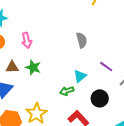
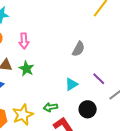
gray semicircle: (82, 40) -> (78, 49), turned 35
green arrow: (67, 91) -> (50, 107), moved

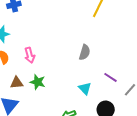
cyan triangle: (71, 84) -> (85, 88), turned -32

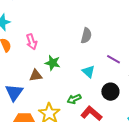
green star: (38, 82) -> (53, 63), moved
brown triangle: (17, 83) -> (36, 75), moved

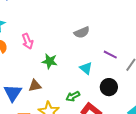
gray semicircle: (86, 36) -> (82, 32), turned 56
brown triangle: (36, 75) -> (35, 86), moved

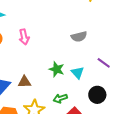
green star: (50, 61) -> (57, 69), moved

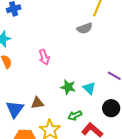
pink arrow: (24, 37) -> (44, 57), moved
gray semicircle: (79, 37) -> (85, 28), moved

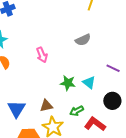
gray semicircle: (85, 28) -> (83, 40), moved
brown triangle: (37, 103) -> (46, 106), moved

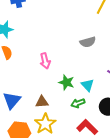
pink arrow: (42, 55) -> (45, 61), moved
green arrow: (77, 111) -> (78, 103), moved

